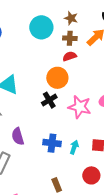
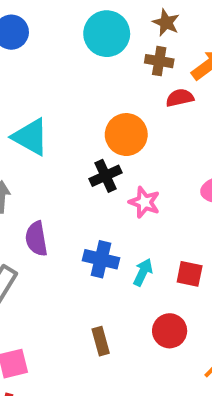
red semicircle: (70, 56) -> (180, 98), moved
pink star: (80, 107) -> (144, 202), moved, size x0.7

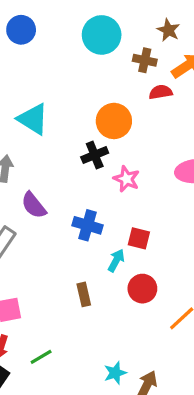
brown star: (166, 23) -> (168, 30), moved
purple semicircle: (36, 239) -> (34, 205), turned -32
cyan arrow: (143, 272) -> (116, 260), moved
red square: (190, 274) -> (139, 238), moved

